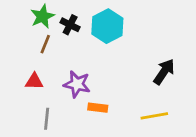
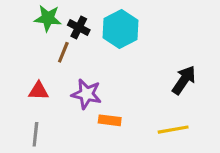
green star: (42, 16) -> (48, 18), turned 30
brown line: (45, 44) -> (63, 52), moved
gray line: (47, 119) -> (35, 134), moved

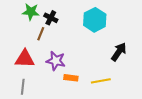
cyan hexagon: (121, 29) -> (95, 20), moved
red triangle: (39, 91) -> (25, 59), size x1.5
yellow line: (173, 130) -> (101, 81), moved

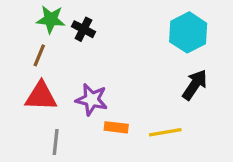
cyan hexagon: (95, 20) -> (188, 32), moved
brown line: (41, 34) -> (39, 55), moved
gray line: (23, 87) -> (56, 142), moved

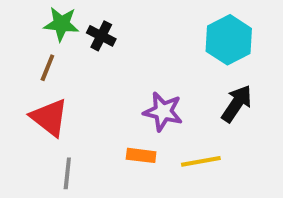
red triangle: (41, 96) -> (49, 118), turned 36
purple star: (92, 100) -> (163, 112), moved

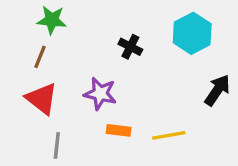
black cross: (101, 36) -> (130, 47), moved
black arrow: (237, 104) -> (217, 90), moved
purple star: (163, 112) -> (100, 94), moved

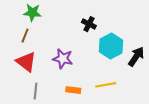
cyan hexagon: (192, 33) -> (111, 46), moved
black cross: (130, 47) -> (89, 24), moved
orange rectangle: (119, 130) -> (73, 90), moved

